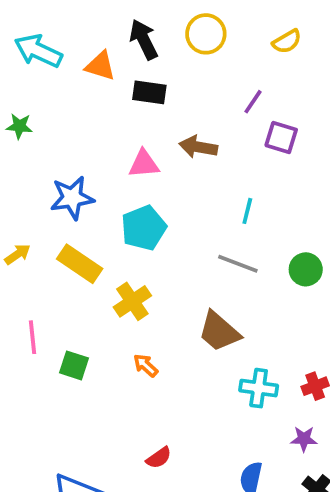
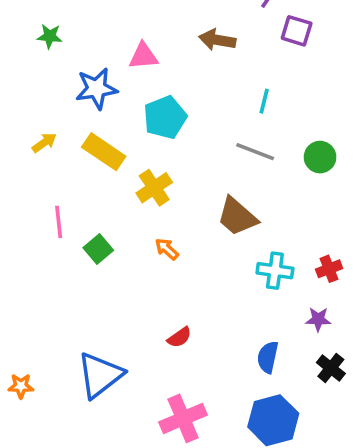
green star: (19, 126) -> (50, 36), moved
pink triangle: (144, 164) -> (143, 56), moved
green square: (74, 365) -> (98, 249), turned 32

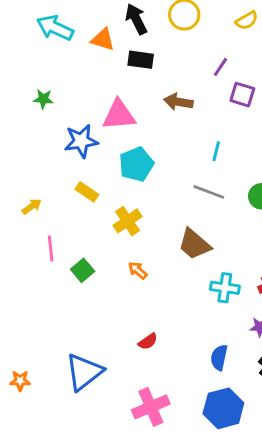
pink triangle: (143, 56) -> (119, 115), size x1.4
yellow arrow: (44, 143) -> (32, 206), moved
yellow rectangle: (104, 152) -> (87, 192), size x0.7

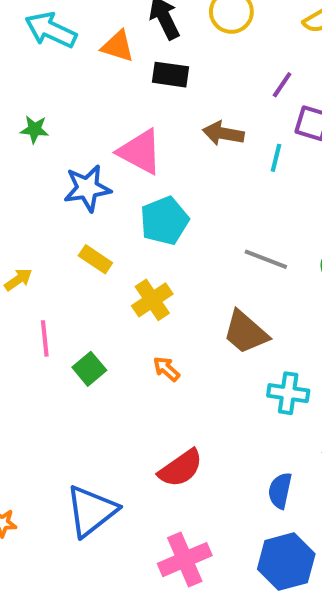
pink triangle: (119, 115) -> (140, 152), turned 33
cyan line: (216, 151) -> (276, 158), moved
red semicircle: (148, 341) -> (181, 468), size x1.6

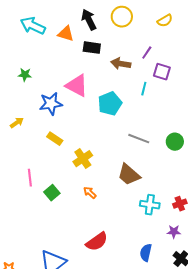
brown arrow: (223, 133) -> (121, 64), moved
cyan pentagon: (164, 221) -> (110, 104), moved
yellow arrow: (18, 280) -> (17, 123), moved

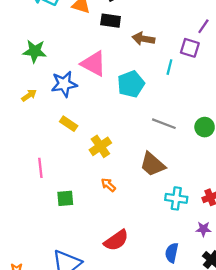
purple line: (147, 53) -> (203, 26), moved
green star: (25, 75) -> (35, 51), size x1.5
yellow arrow: (17, 123) -> (29, 95), moved
green square: (52, 193) -> (65, 198), moved, turned 35

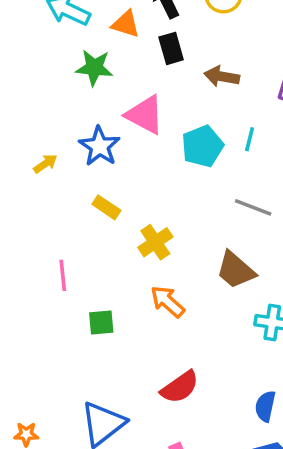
black rectangle: (111, 21) -> (171, 48), turned 66
green star: (35, 51) -> (94, 68), moved
cyan line: (169, 67) -> (250, 139), moved
blue star: (64, 84) -> (99, 146), turned -30
orange arrow: (108, 185) -> (168, 302), size x1.5

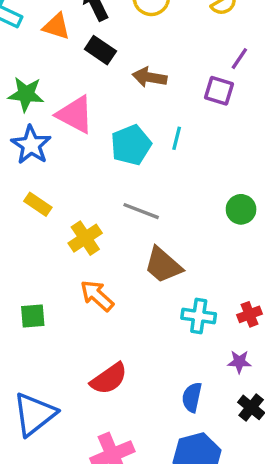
black rectangle: (171, 48) -> (100, 50), turned -40
green star: (94, 68) -> (26, 94), moved
gray line: (253, 207) -> (141, 211), moved

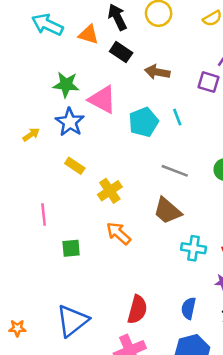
cyan line: (177, 138) -> (177, 117), turned -35
gray line: (141, 211) -> (175, 171), moved
red semicircle: (109, 379) -> (137, 309), moved, turned -40

